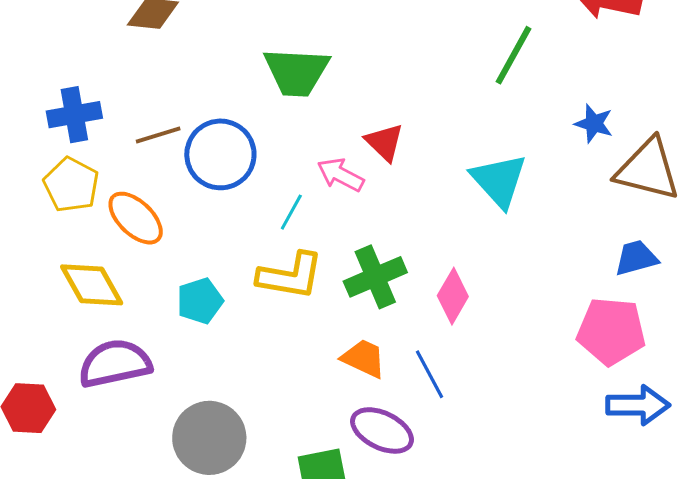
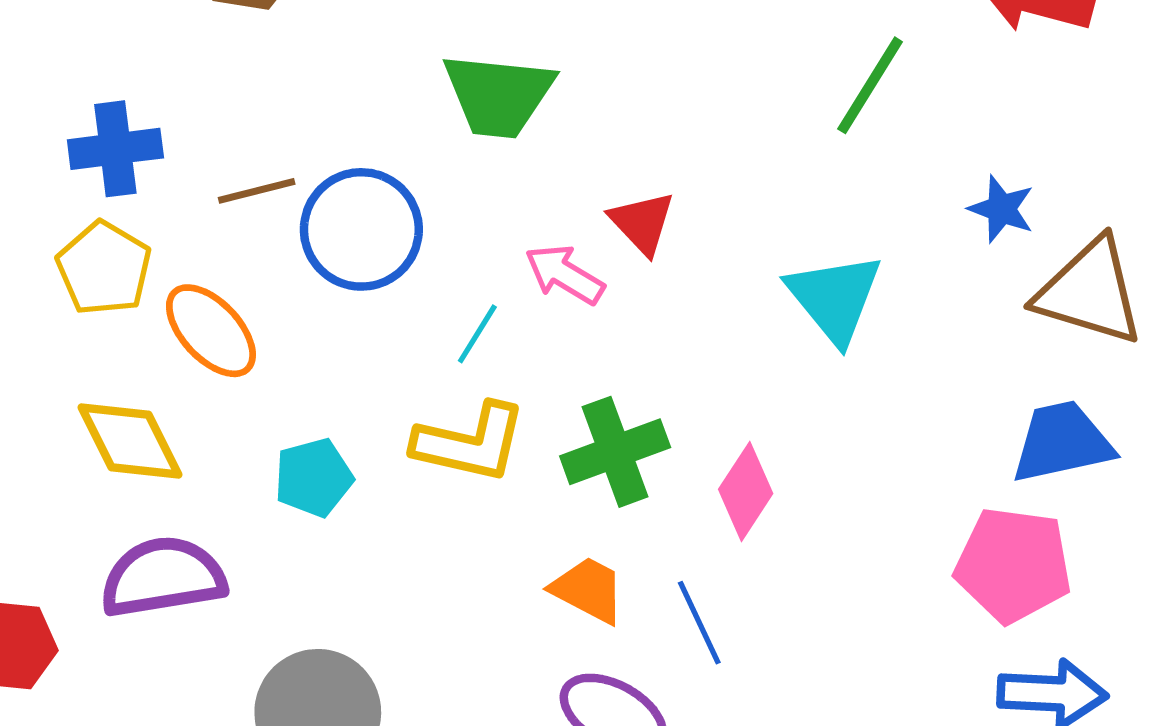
blue trapezoid: (636, 258) -> (1062, 442), size x1.4

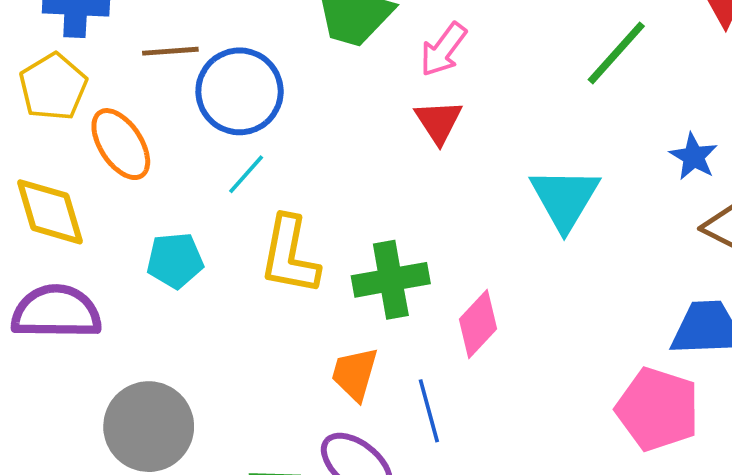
pink arrow: (565, 274) -> (443, 50), moved, turned -94
cyan line: (477, 334) -> (246, 174), moved
yellow L-shape: (470, 443) -> (290, 255), turned 78
orange trapezoid: (588, 590) -> (355, 374), turned -112

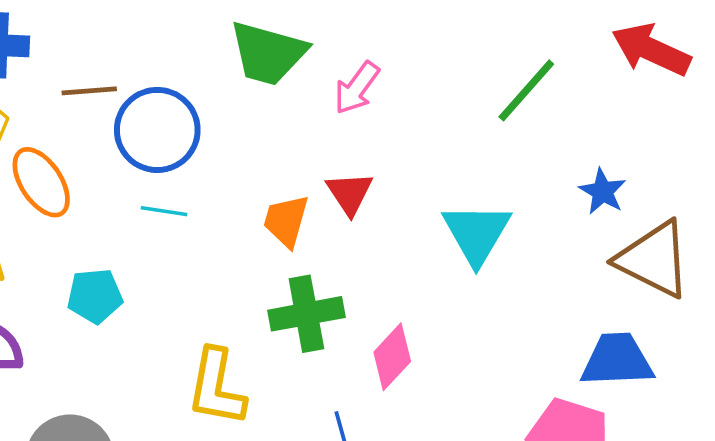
red triangle: (438, 122) -> (350, 193), moved
cyan line: (246, 174) -> (164, 211), turned 57
yellow L-shape: (290, 255) -> (216, 387), moved
orange trapezoid: (355, 374) -> (286, 221), moved

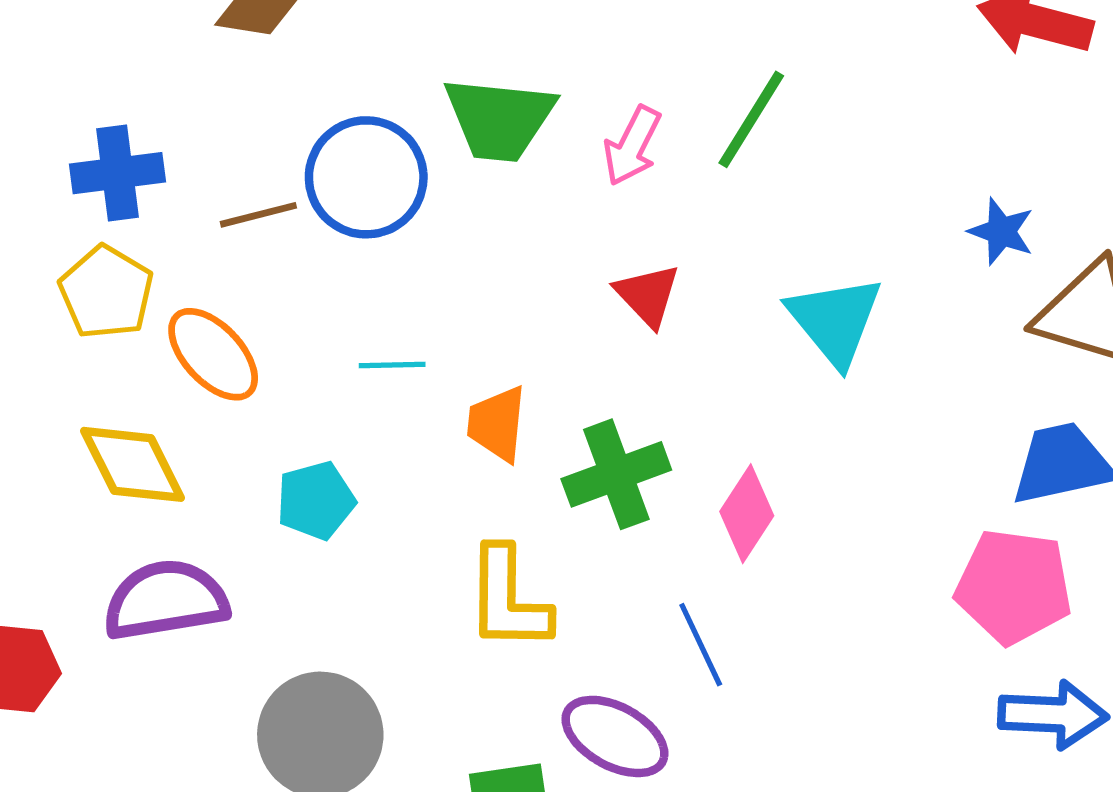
green line: (526, 90) -> (751, 119), moved
blue circle: (157, 130) -> (366, 177), moved
orange trapezoid: (286, 221) -> (497, 424), moved

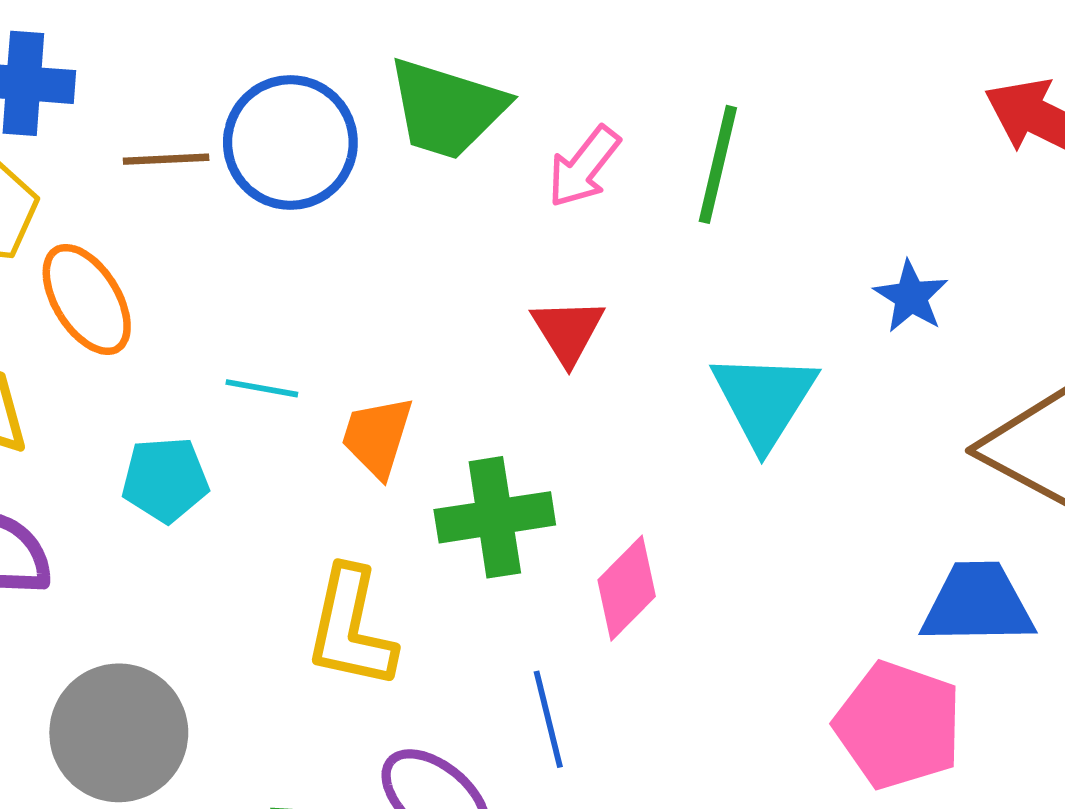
green line: (751, 119) -> (718, 164), turned -30
blue star: (1001, 231) -> (911, 297), moved
cyan line: (392, 365) -> (262, 388), moved

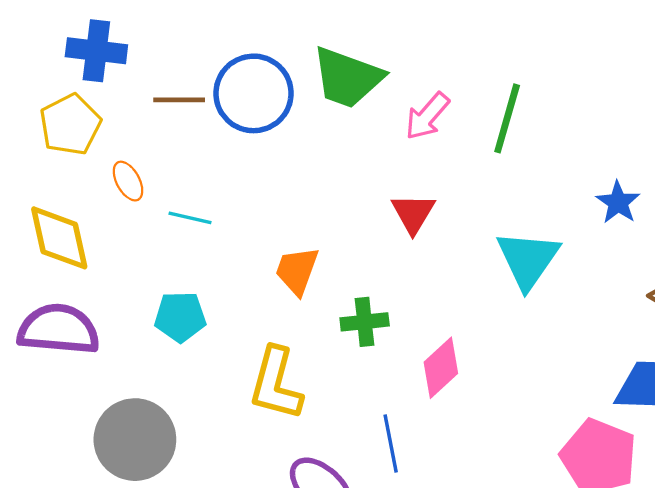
orange ellipse: (87, 299) -> (128, 181), size x0.6
cyan line: (262, 388) -> (190, 218), moved
cyan pentagon: (165, 480) -> (180, 317), moved
green cross: (495, 517) -> (365, 322), size x0.7

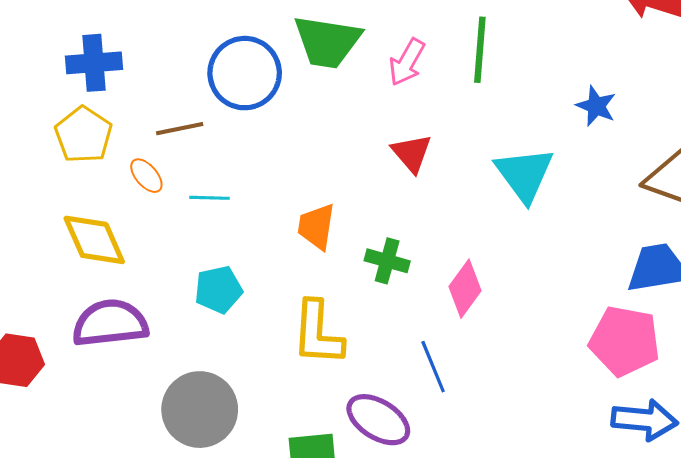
brown line: (179, 100) -> (180, 129), moved
green cross: (365, 322) -> (387, 261), turned 33

